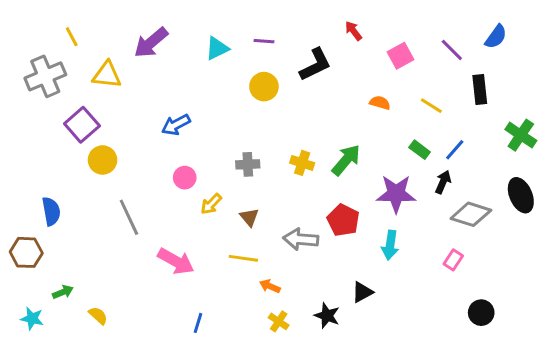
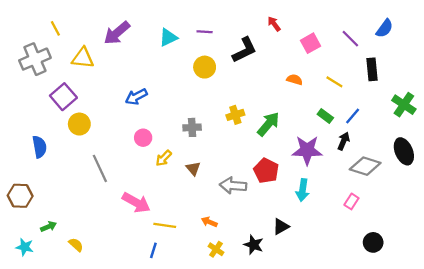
yellow cross: (302, 163) -> (235, 115), moved, turned -36
blue semicircle: (51, 211) -> (39, 147), moved
yellow line: (243, 258) -> (165, 225), moved

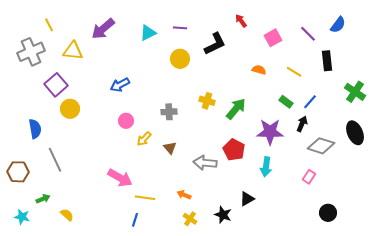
yellow cross: (235, 115) -> (207, 101), turned 35
gray line: (100, 168) -> (55, 160), moved

